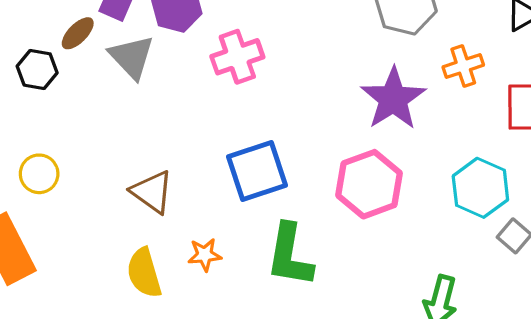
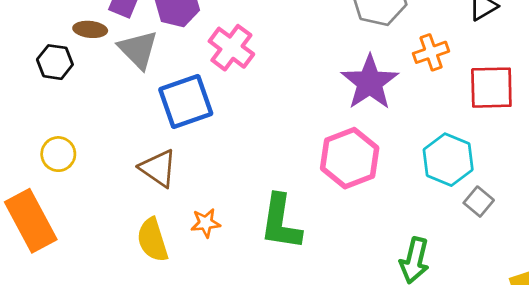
brown ellipse: (78, 33) -> (90, 29), turned 52
pink cross: (237, 57) -> (231, 48), turned -33
blue square: (257, 171) -> (186, 101), moved

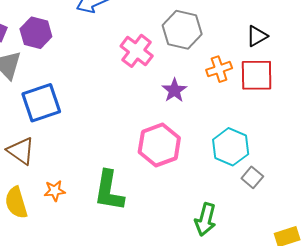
pink cross: (231, 48) -> (137, 51), moved
purple star: (370, 82) -> (174, 90), size x0.6
red square: (491, 88) -> (257, 75), moved

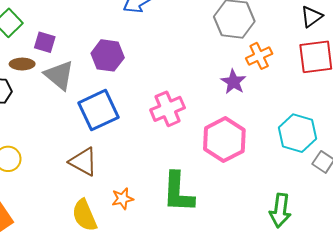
purple hexagon: (36, 33) -> (108, 55), moved
pink cross: (137, 51) -> (168, 109), moved, turned 36
orange cross: (219, 69) -> (259, 56), moved

